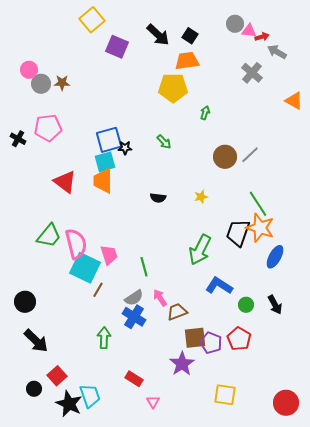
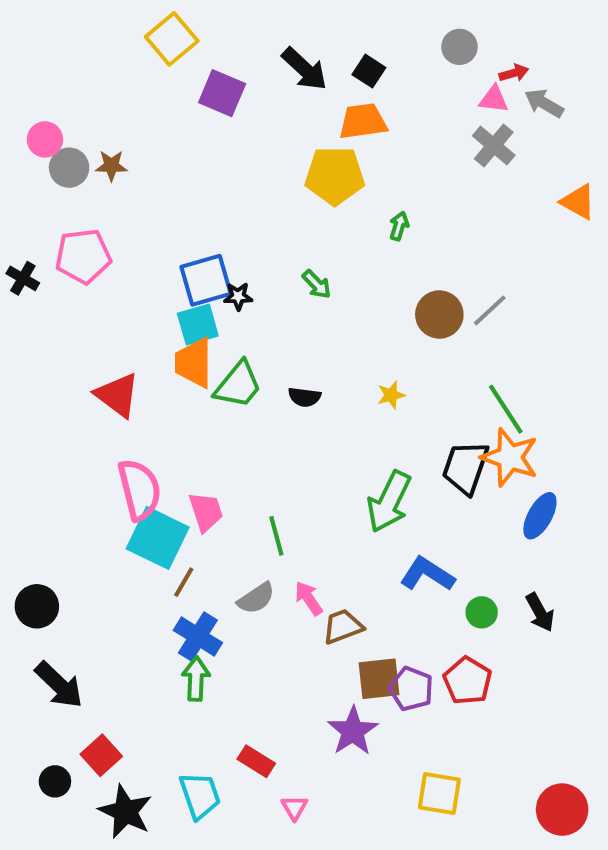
pink triangle: (249, 31) -> (494, 99), moved
red triangle: (65, 182) -> (117, 395), moved
green trapezoid: (49, 236) -> (238, 385), moved
blue cross: (134, 317) -> (198, 637), moved
cyan trapezoid: (90, 396) -> (200, 795), moved

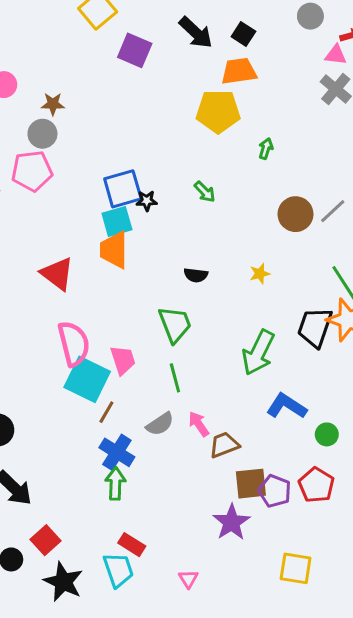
gray circle: (69, 168) -> (42, 134), moved
green trapezoid: (238, 385) -> (175, 324), moved, turned -60
red rectangle: (256, 761) -> (132, 545), moved

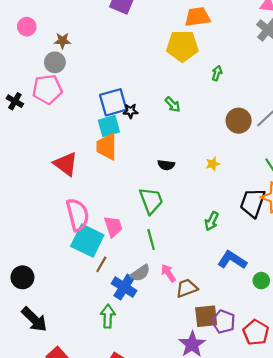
green arrow: (258, 353) -> (212, 221), size x0.6
blue cross: (117, 452) -> (124, 287), moved
red pentagon: (316, 485) -> (256, 332), moved

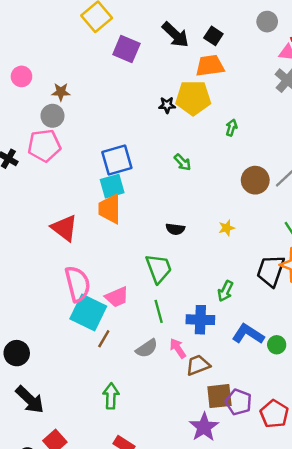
black star: (131, 111) -> (167, 105), moved
pink trapezoid: (113, 227) -> (117, 297), turned 85
green circle: (261, 281) -> (277, 345), moved
blue cross: (124, 287) -> (200, 320), moved, turned -30

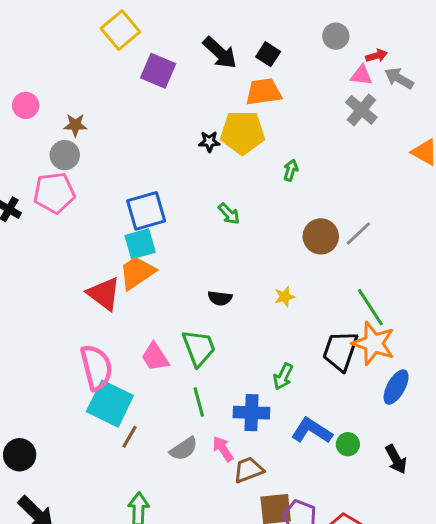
orange trapezoid: (110, 209) -> (137, 273), turned 56
red triangle: (64, 228) -> (104, 294), moved
pink trapezoid: (117, 297) -> (155, 357), moved, turned 80

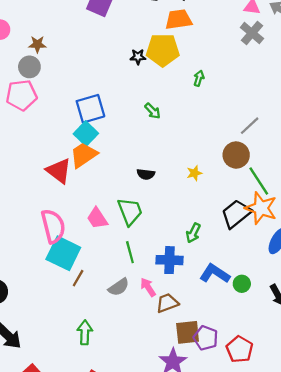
brown circle: (321, 236) -> (236, 155), moved
cyan square: (140, 244) -> (86, 134), turned -30
black trapezoid: (340, 351) -> (236, 214), turned 32

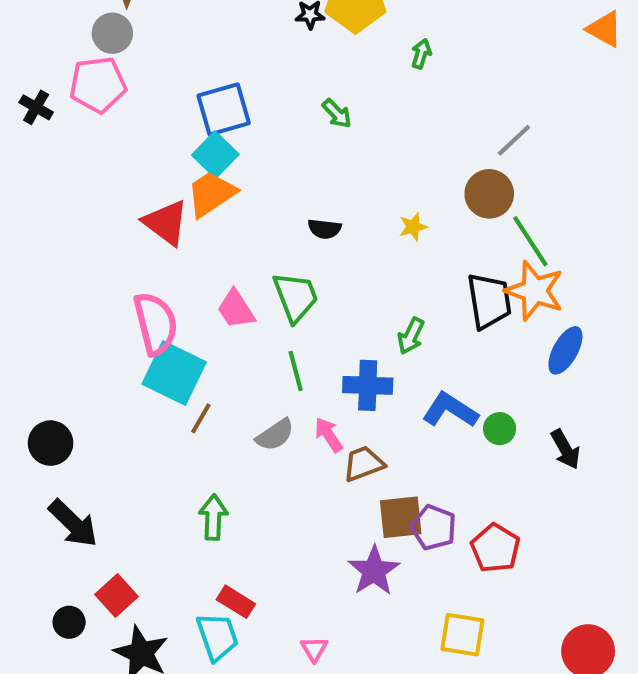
black trapezoid: (236, 214) -> (489, 301), turned 120

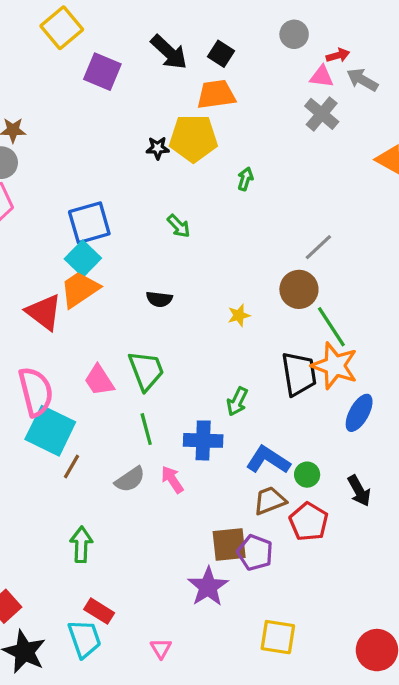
black semicircle: (324, 229) -> (159, 299), moved
brown trapezoid: (364, 464) -> (270, 501), moved
red pentagon: (495, 548) -> (309, 522), moved

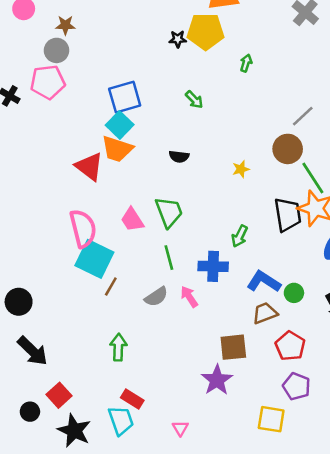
orange trapezoid: (80, 289) -> (117, 149), turned -128
red pentagon: (309, 522) -> (290, 346), moved
purple pentagon: (255, 553) -> (296, 386), moved

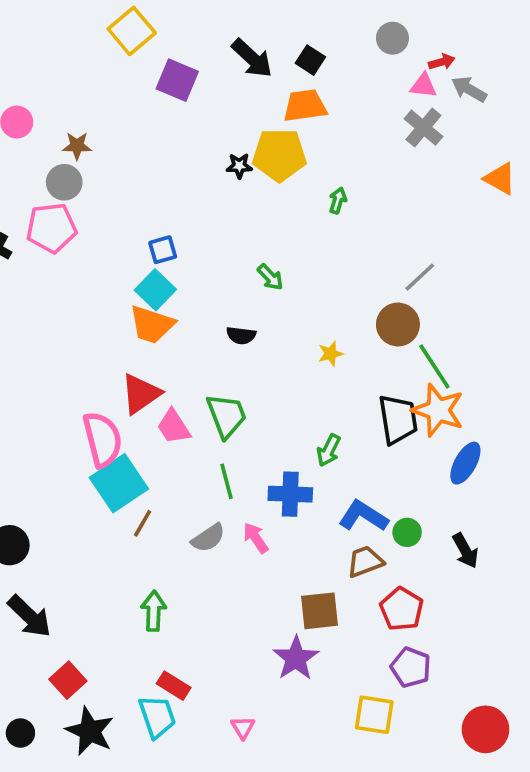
blue square: (125, 97) -> (163, 250), size x0.6
green arrow: (194, 100) -> (270, 277), moved
red triangle: (89, 167) -> (141, 394), moved, turned 48
cyan square: (94, 259) -> (119, 483), turned 30
black circle: (30, 412) -> (20, 733), moved

